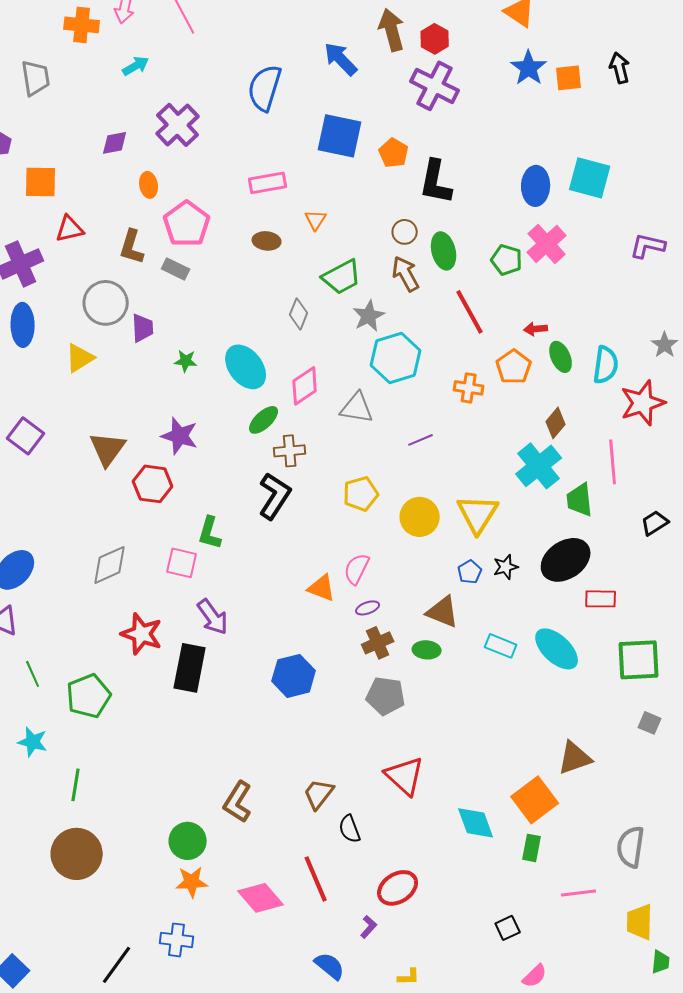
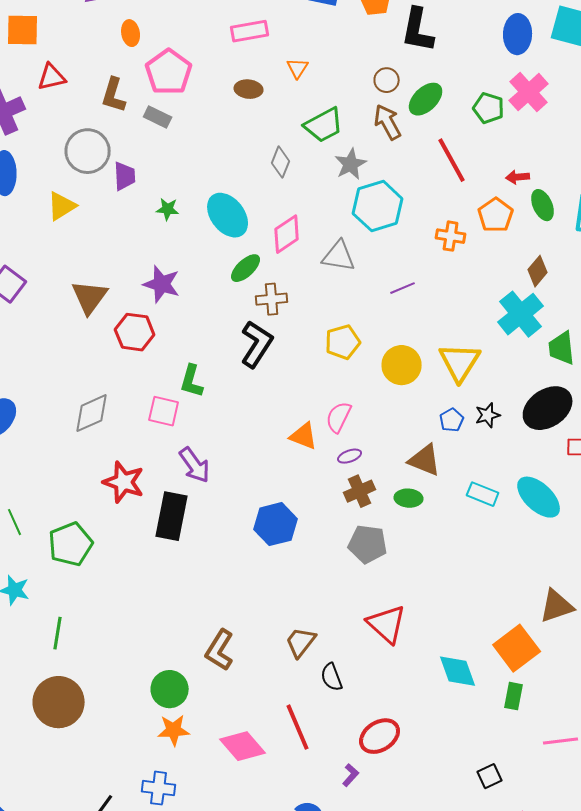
green ellipse: (444, 251) -> (426, 99), turned 60

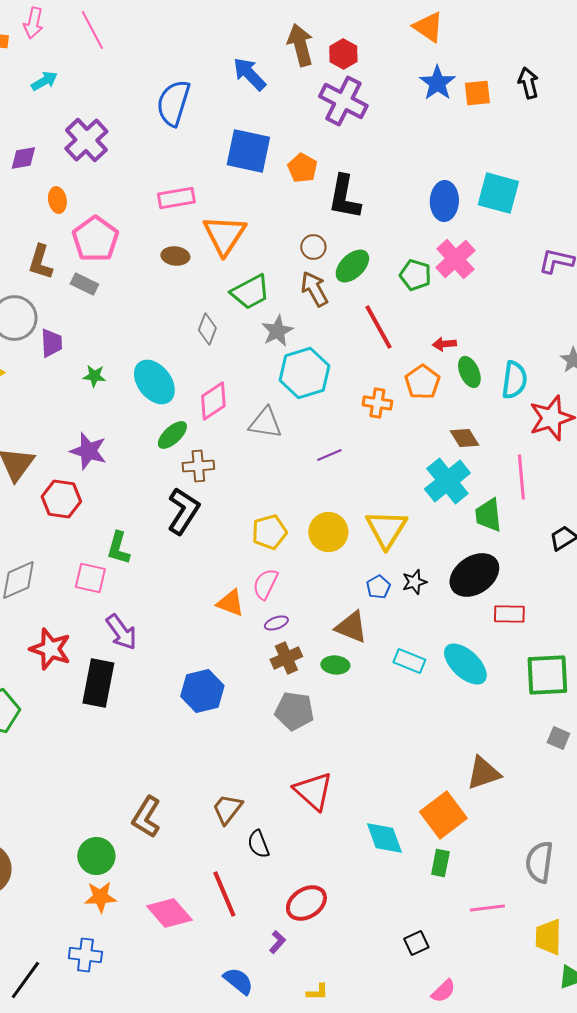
orange triangle: (298, 68) -> (224, 235), size x2.0
brown diamond: (538, 271) -> (464, 438), turned -72
yellow pentagon: (343, 342) -> (269, 532), moved

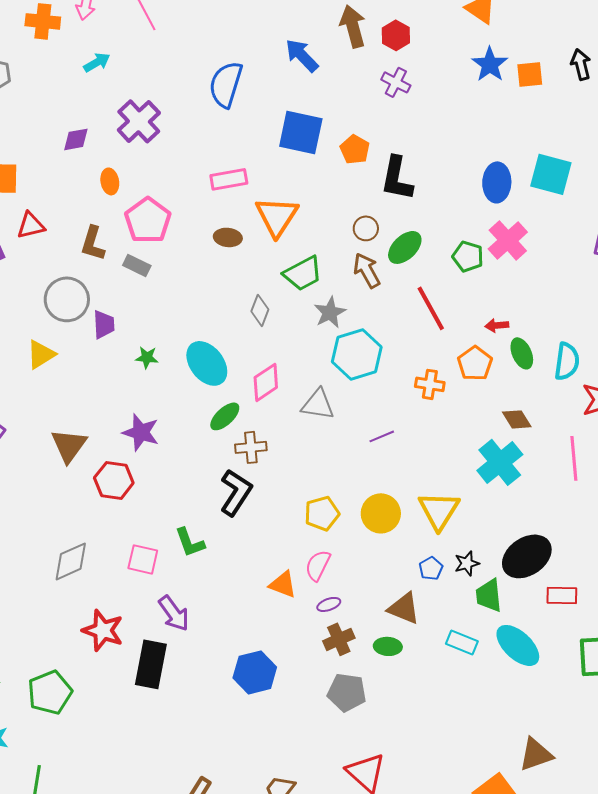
purple cross: (343, 101) -> (396, 82), size x0.6
green trapezoid: (488, 515) -> (489, 595), moved
green L-shape: (118, 548) -> (190, 542), moved, turned -36

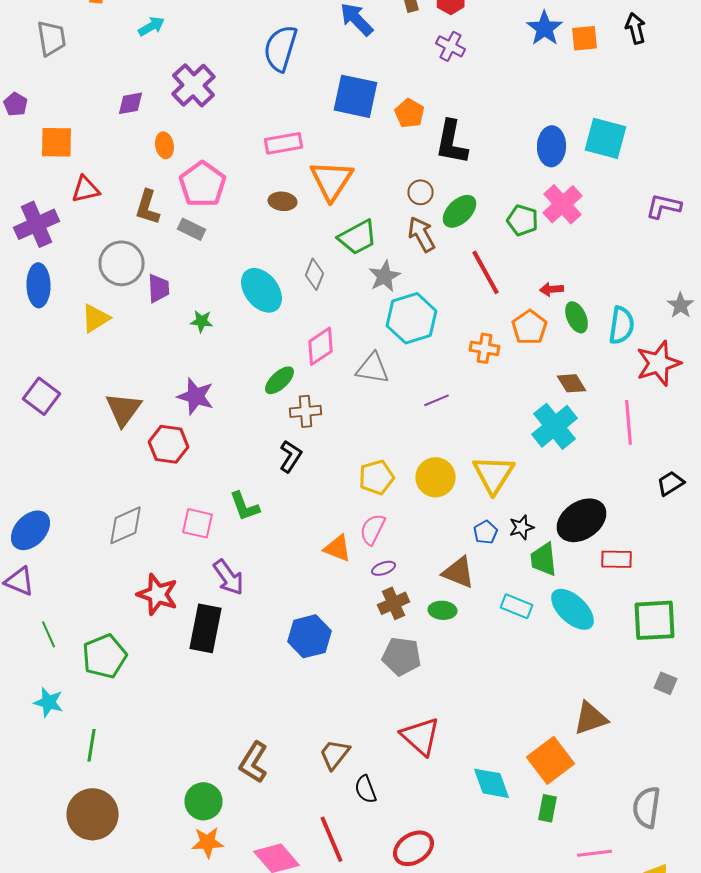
cyan ellipse: (207, 363) -> (262, 290), moved
black L-shape: (236, 492) -> (290, 456), size x0.7

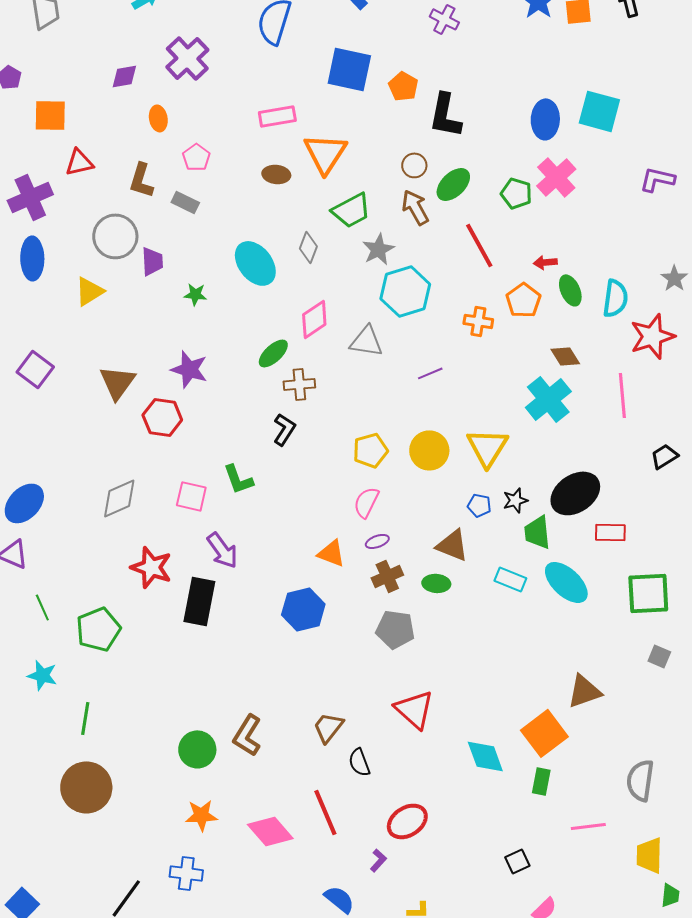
pink pentagon: (202, 184) -> (196, 157), size x0.6
blue pentagon: (486, 532) -> (479, 505), turned -30
orange triangle: (338, 548) -> (331, 553), moved
green circle: (204, 801) -> (197, 749), moved

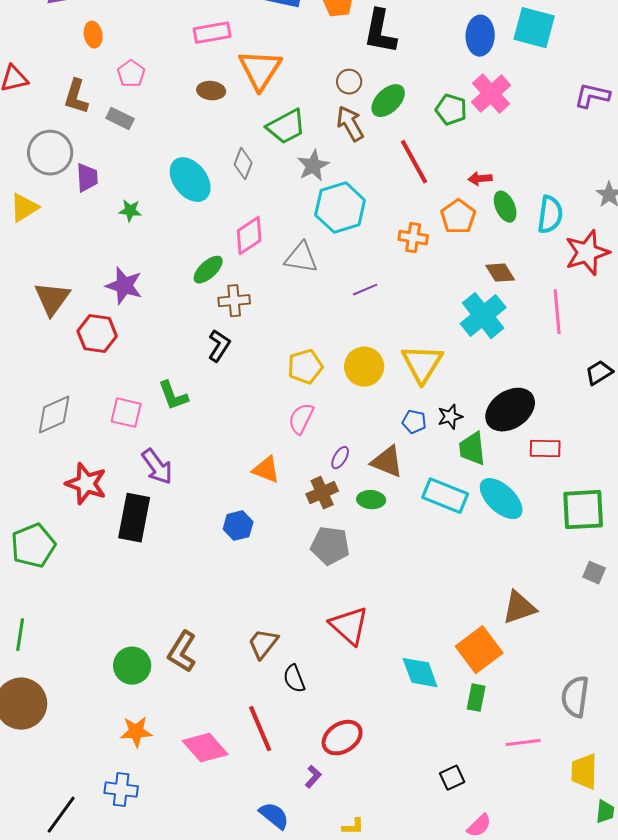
purple ellipse: (377, 541) -> (340, 458), moved, turned -40
cyan rectangle: (510, 579) -> (445, 496), size x1.4
blue hexagon: (303, 609) -> (238, 526), size x0.7

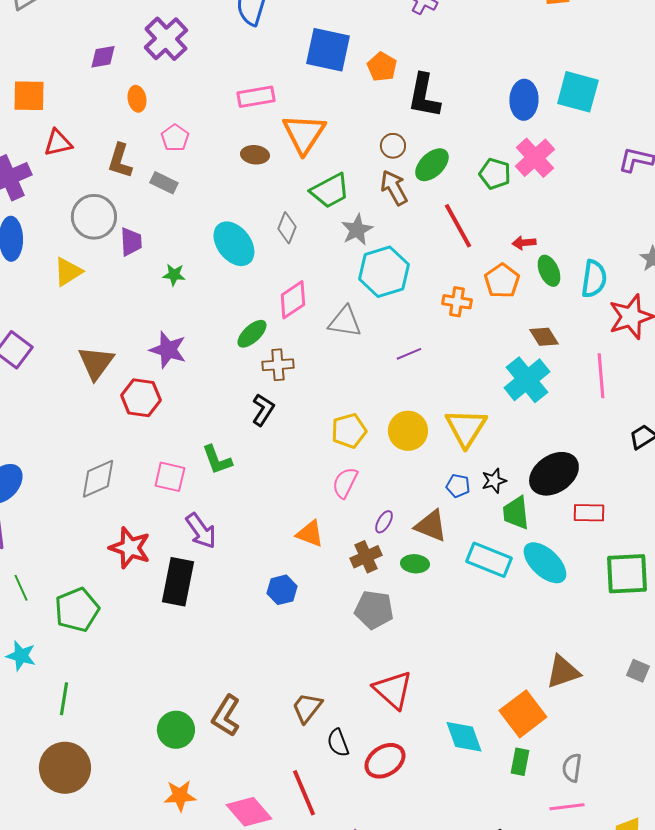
gray square: (594, 573) -> (638, 671), moved
gray semicircle: (575, 697) -> (572, 768), moved, size x0.7
red ellipse: (342, 738) -> (385, 761), moved

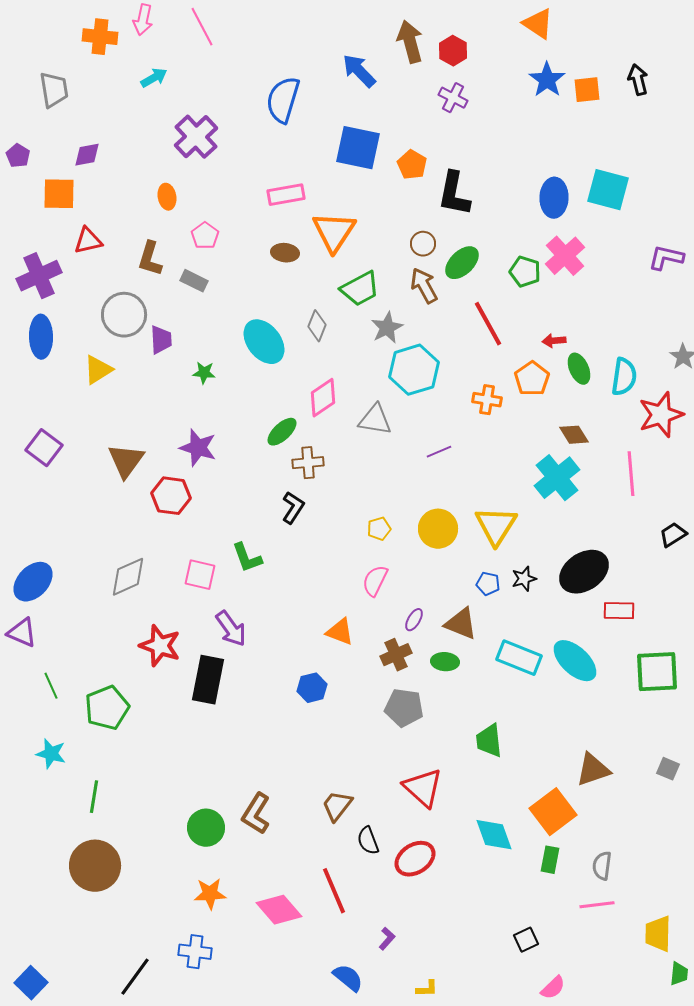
purple diamond: (103, 57) -> (87, 155), moved
yellow pentagon: (349, 431) -> (379, 529), size x0.7
green trapezoid: (516, 513) -> (489, 741), moved

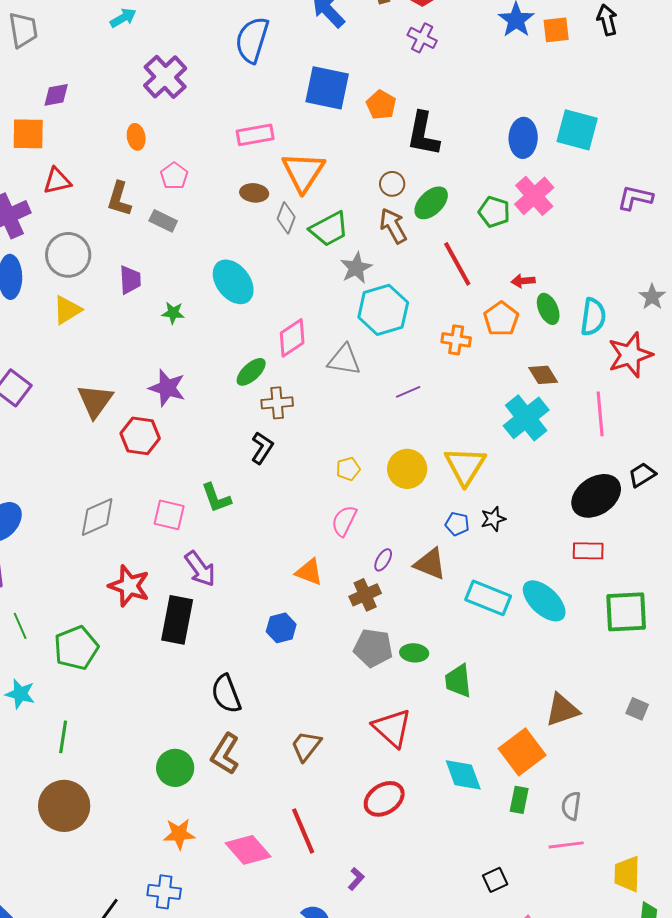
gray circle: (124, 315) -> (68, 255), moved
gray diamond: (317, 326) -> (286, 218), moved
black ellipse: (584, 572) -> (596, 496), moved
green ellipse: (445, 662) -> (414, 653), moved
black semicircle: (368, 841) -> (226, 694), moved, size x1.4

